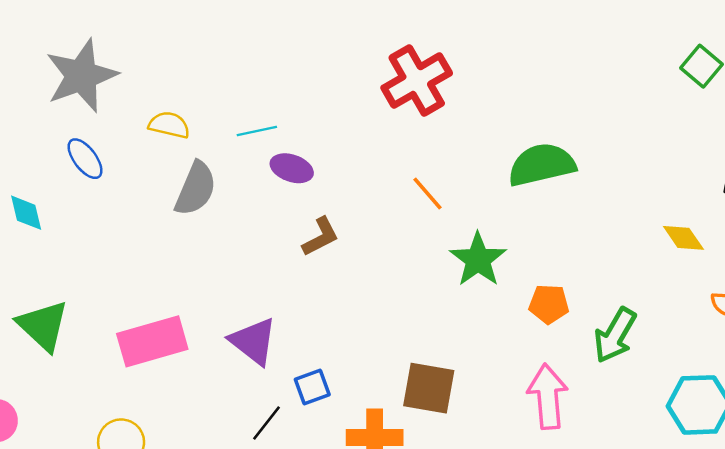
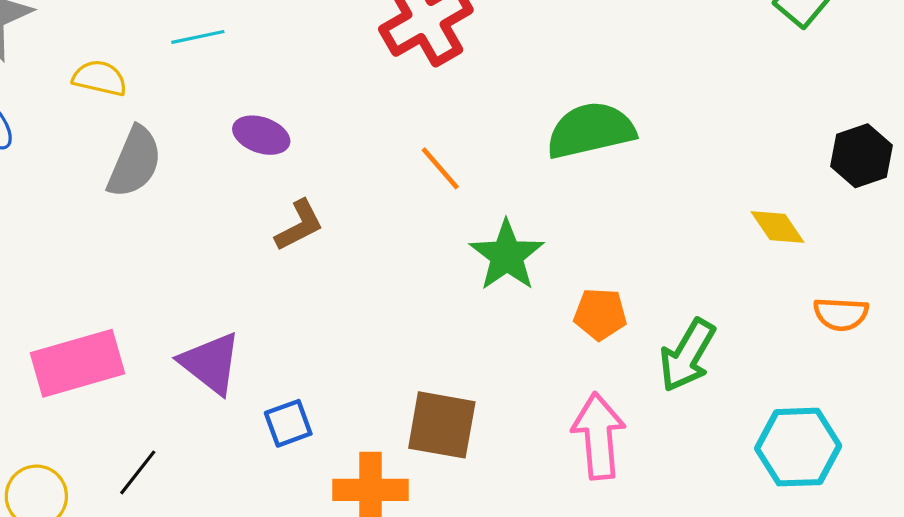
cyan line: (257, 131) -> (198, 37), moved
black line: (266, 423) -> (138, 472), moved

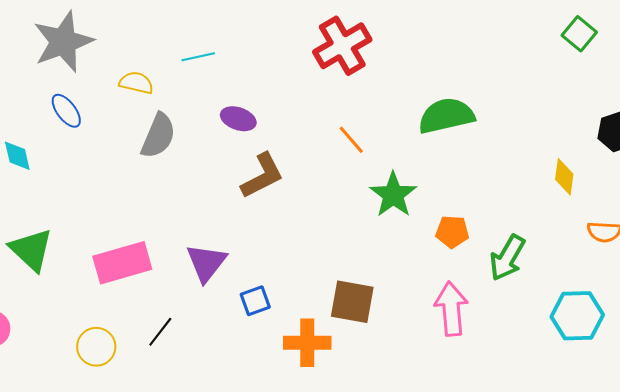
brown L-shape: (299, 225) -> (262, 176), size x1.4
yellow diamond: (778, 227) -> (564, 177), turned 42
purple triangle: (211, 363) -> (206, 263), turned 30

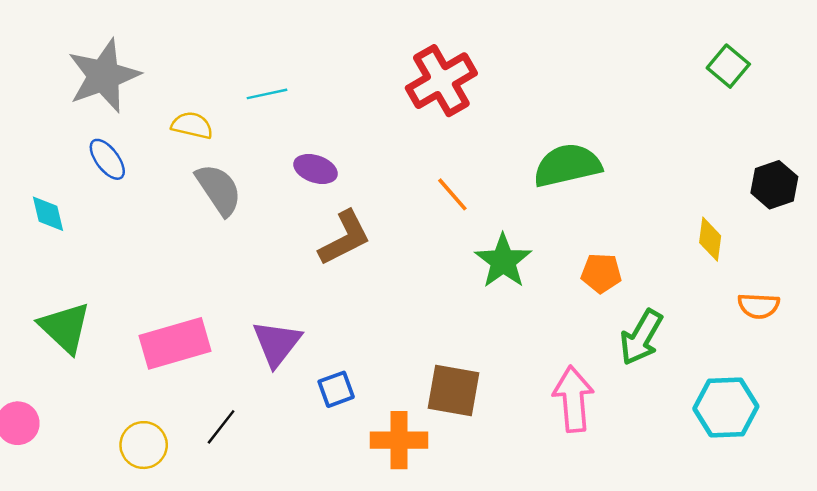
gray semicircle: (158, 136) -> (219, 190), turned -57
orange pentagon: (452, 232) -> (601, 273), moved

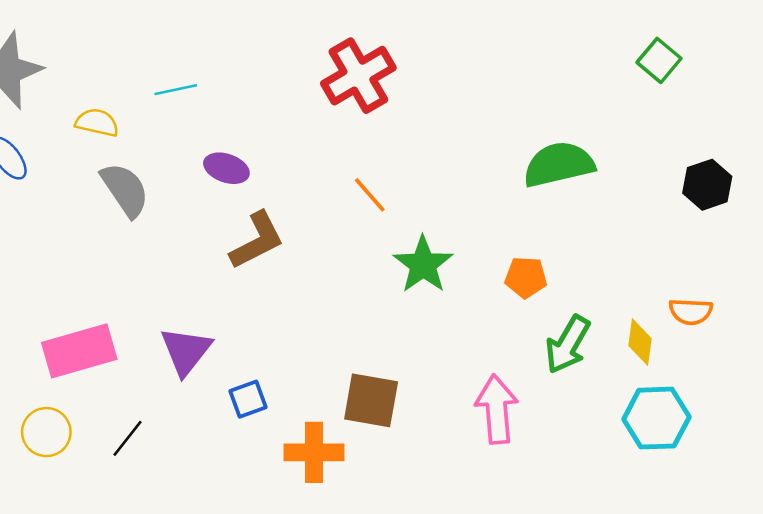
green semicircle: (567, 165) -> (559, 164), moved
yellow diamond: (710, 239) -> (640, 342), moved
yellow circle: (144, 445) -> (46, 432), moved

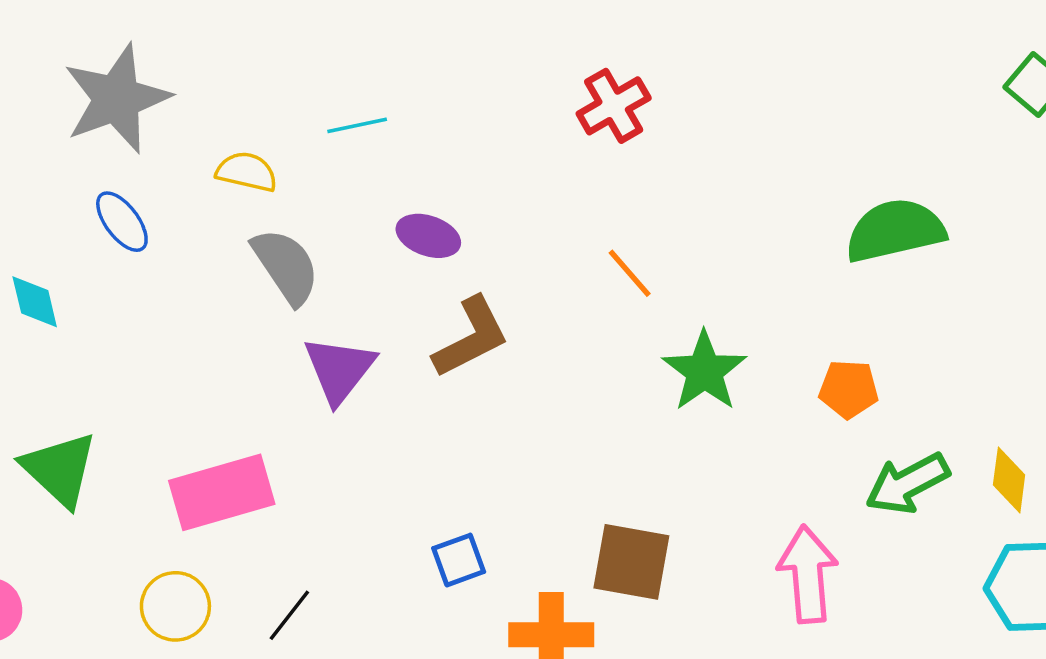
red cross: (358, 76) -> (614, 106), size x0.7
green arrow: (568, 345) -> (907, 483), turned 32
purple triangle: (186, 351) -> (339, 369), moved

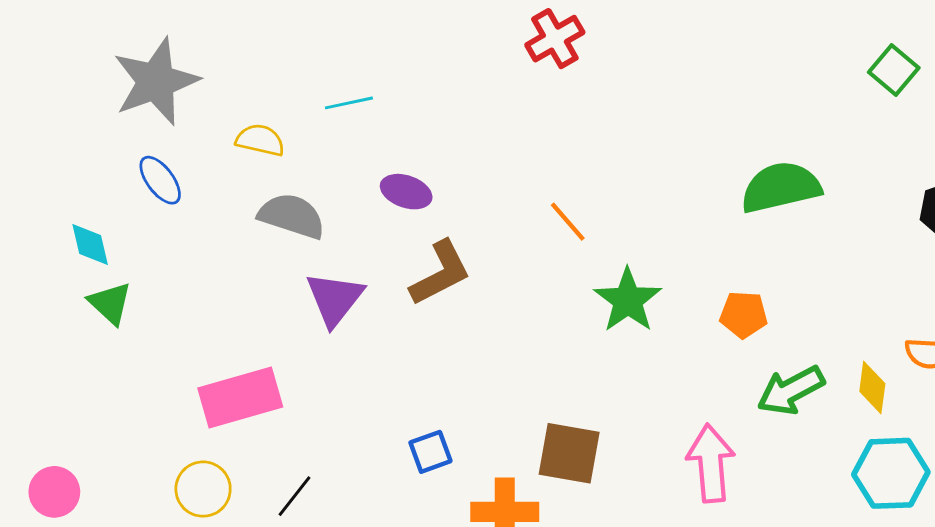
red cross: (614, 106) -> (555, 39), moved
gray semicircle: (286, 266) -> (292, 216), turned -38
green triangle: (60, 469) -> (110, 303), moved, size x0.7

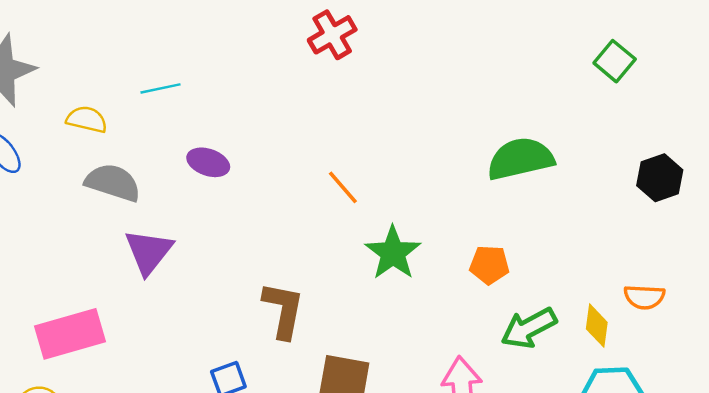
brown L-shape: (440, 273) -> (283, 310), moved, turned -52

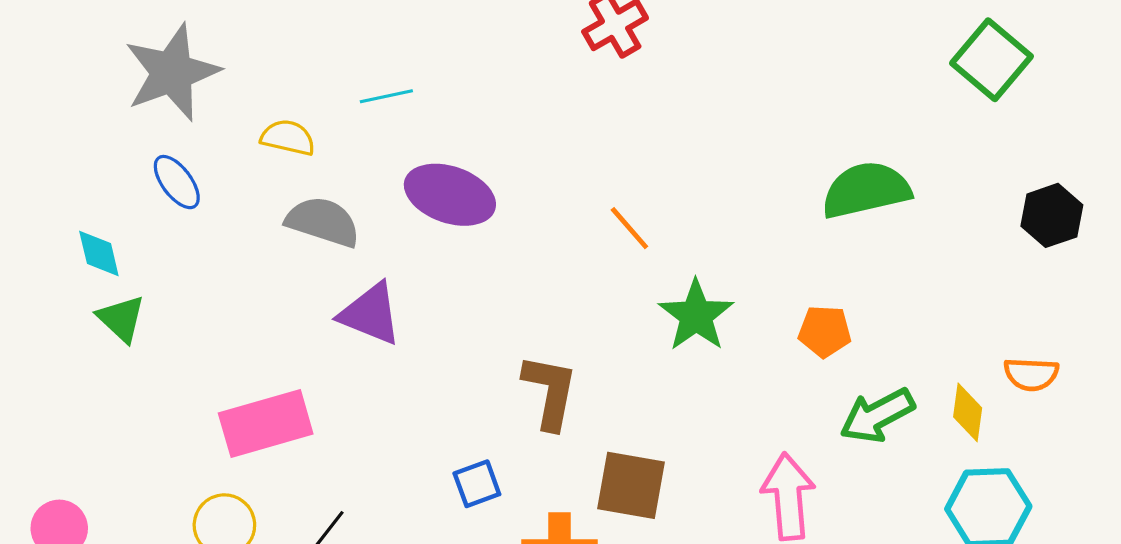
green square: (615, 61) -> (992, 60), size x1.4
purple ellipse: (208, 162) -> (450, 195), size x1.6
purple triangle: (149, 252) -> (371, 314), turned -46

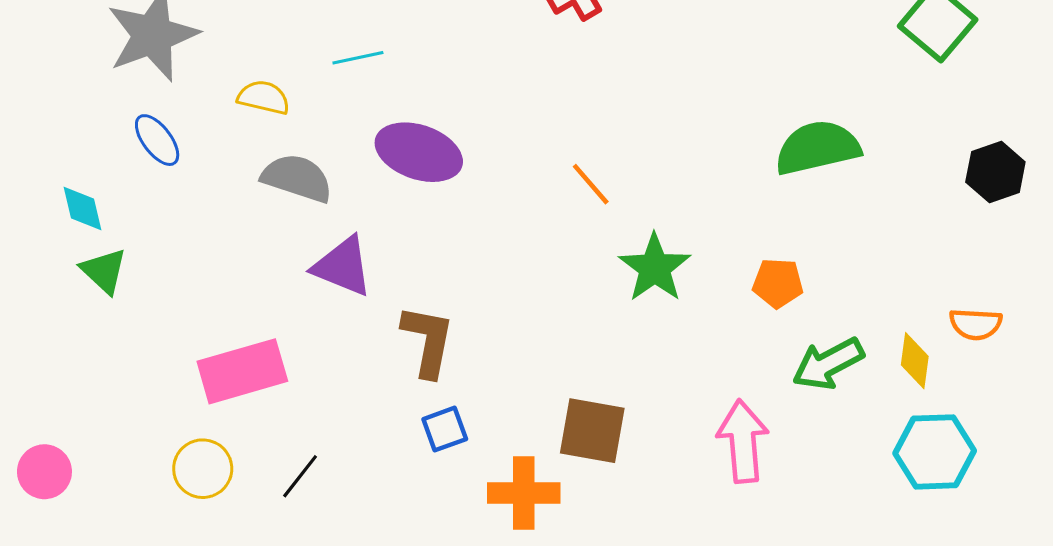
brown L-shape: (550, 392) -> (428, 341), moved

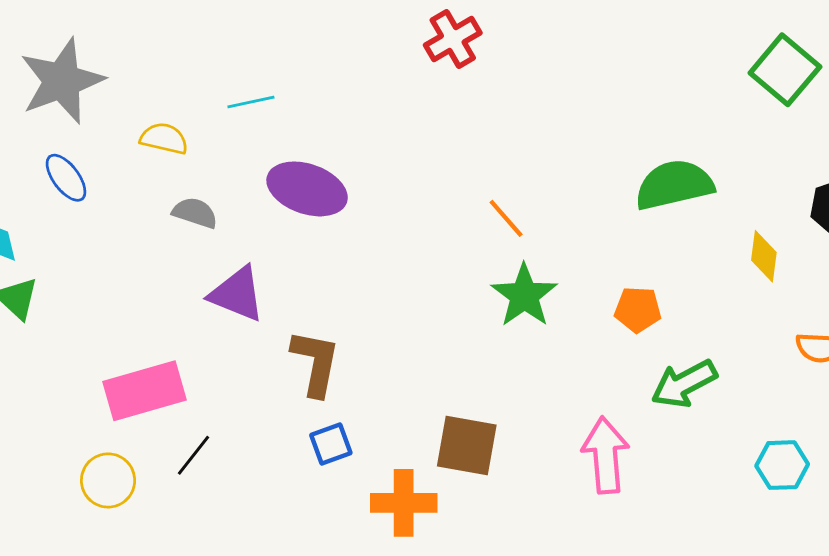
gray semicircle: (297, 178) -> (195, 213), size x0.7
orange line: (591, 184) -> (506, 218), moved
yellow diamond: (915, 361) -> (764, 256), moved
cyan hexagon: (935, 452) -> (782, 465), size x0.7
black line: (300, 476) -> (194, 455), moved

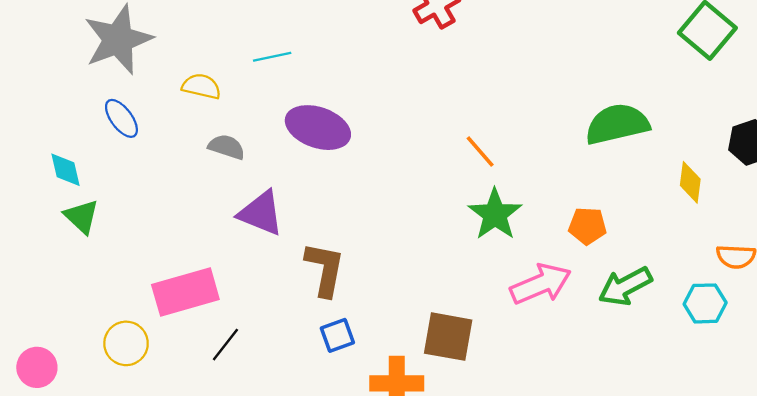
pink arrow: (606, 455) -> (541, 284), moved, turned 72
cyan hexagon: (782, 465) -> (705, 303), moved
yellow circle: (108, 480) -> (126, 343), moved

